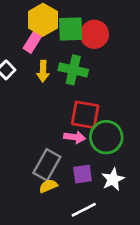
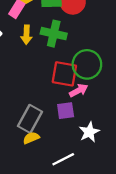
pink arrow: (75, 137) -> (79, 90), moved, turned -36
green circle: (106, 137) -> (87, 64), moved
purple square: (83, 174) -> (66, 111), moved

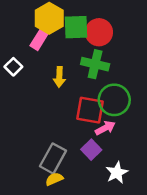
green cross: (54, 34) -> (95, 64), moved
yellow arrow: (26, 35) -> (59, 77), moved
purple square: (66, 111) -> (91, 150), turned -36

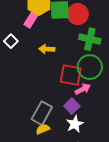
green cross: (95, 64) -> (90, 39), moved
yellow arrow: (59, 77) -> (47, 49), turned 91
white star: (117, 173) -> (75, 124), moved

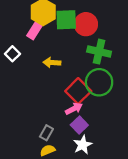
red square: (71, 75) -> (78, 91), turned 35
pink arrow: (83, 89) -> (74, 109), moved
gray rectangle: (42, 113) -> (46, 133), size x0.6

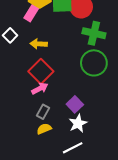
yellow arrow: (52, 63) -> (39, 44), moved
red square: (78, 91) -> (41, 71), moved
pink arrow: (74, 109) -> (40, 88), moved

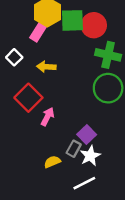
red square: (41, 71) -> (28, 98), moved
pink arrow: (40, 88) -> (47, 117), turned -35
gray rectangle: (43, 112) -> (74, 149), moved

